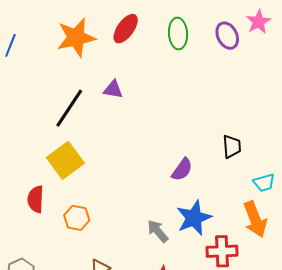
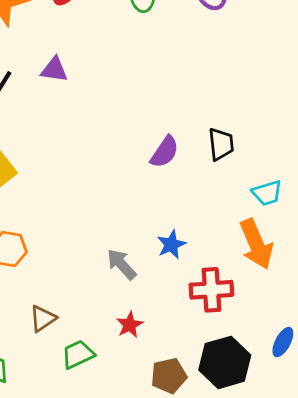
purple semicircle: (182, 170) -> (165, 152), moved
blue star: (194, 218) -> (171, 245), size x0.6

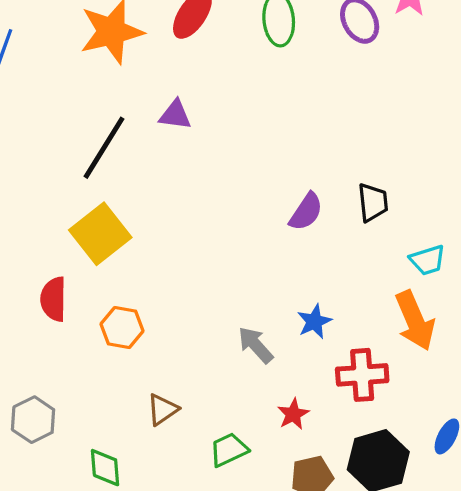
red star: (130, 325) -> (293, 414), moved
green trapezoid: (78, 354) -> (229, 450), moved

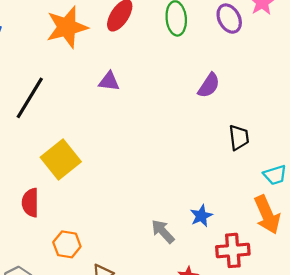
black line: (104, 148) -> (30, 98), moved
purple semicircle: (306, 212) -> (209, 85), moved
orange hexagon: (122, 327) -> (67, 244), moved

